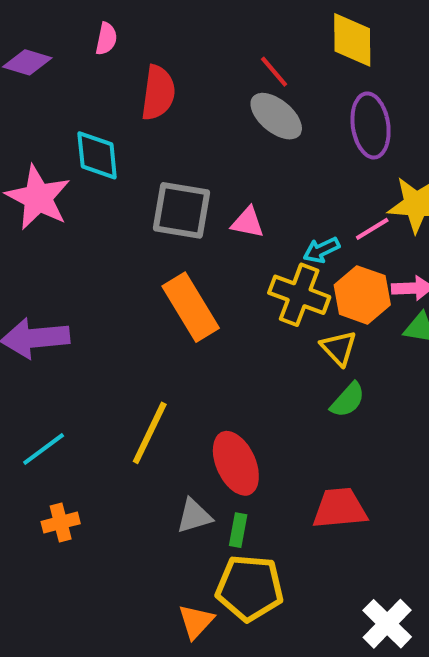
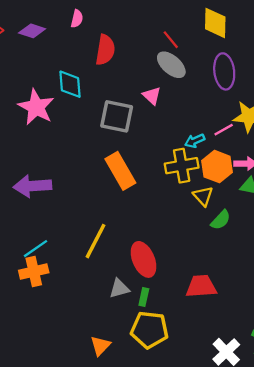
pink triangle: (248, 222) -> (152, 96), moved, turned 30
yellow cross: (299, 295) -> (182, 166), turned -32
green semicircle: (348, 400) -> (221, 220), moved
orange cross: (61, 523) -> (34, 271), moved, size x1.4
orange triangle: (196, 621) -> (100, 346), moved

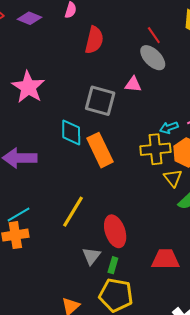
cyan diamond: (70, 84) -> (71, 132), moved
pink triangle: (152, 96) -> (133, 84), turned -42
gray triangle: (119, 288) -> (91, 256), turned -42

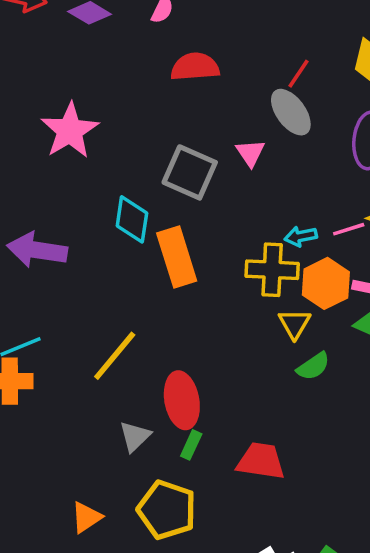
red line: (154, 35) -> (299, 74), turned 60
red semicircle: (94, 40) -> (195, 67), turned -116
pink triangle: (133, 84) -> (250, 153), turned 42
green rectangle: (113, 265) -> (191, 445), moved

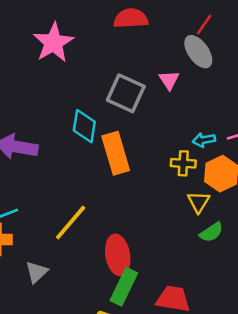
pink star: (70, 131) -> (53, 43), moved
yellow cross: (272, 270) -> (183, 163), size x0.7
gray triangle: (135, 436) -> (37, 272), moved
green rectangle: (191, 445) -> (124, 287), size x1.8

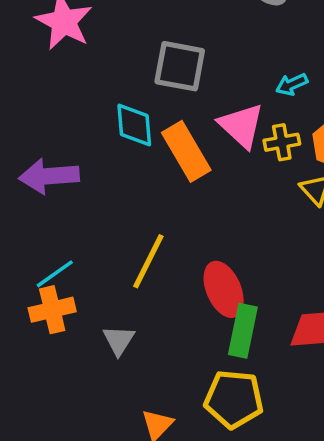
pink triangle: (169, 80) -> (241, 126), moved, size x1.6
cyan arrow: (204, 140) -> (292, 84), moved

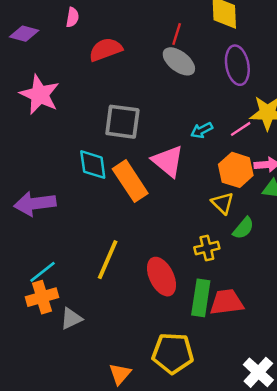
yellow cross: (282, 142) -> (207, 248), moved
green rectangle: (243, 331) -> (201, 298), moved
gray triangle: (119, 340) -> (71, 319), moved, turned 35

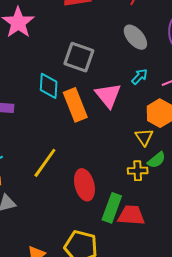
gray ellipse: (179, 61) -> (135, 37), moved
cyan arrow: (202, 130) -> (140, 77), turned 150
yellow cross: (207, 248) -> (138, 171), moved

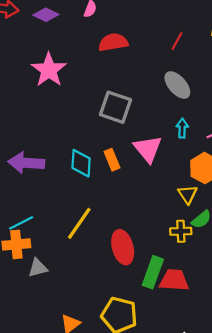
cyan arrow: (140, 77) -> (182, 128), turned -42
cyan diamond: (49, 86) -> (81, 163), moved
orange rectangle: (75, 105) -> (112, 160), size x0.6

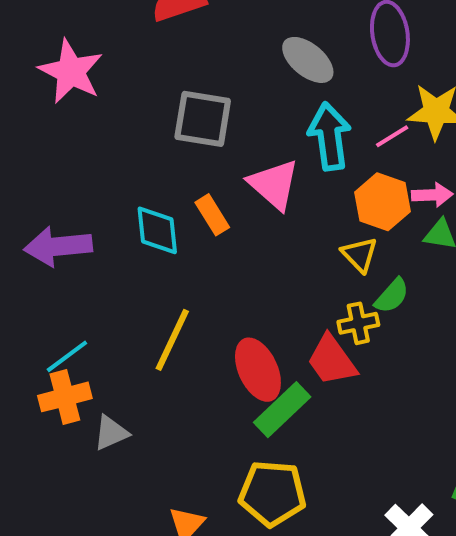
cyan arrow: (182, 128) -> (330, 136), size x1.8
green rectangle: (153, 272) -> (282, 410), moved, turned 36
red trapezoid: (174, 280) -> (332, 360), moved, turned -120

